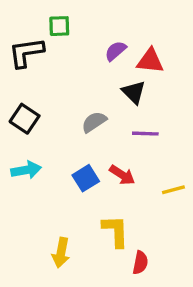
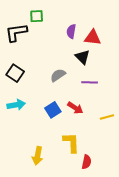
purple semicircle: (116, 51) -> (71, 31), turned -40

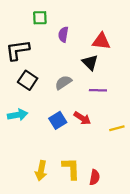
purple semicircle: (71, 31) -> (63, 34), moved
black L-shape: (16, 32) -> (18, 50), moved
black square: (15, 73) -> (28, 80), moved
yellow L-shape: (71, 143) -> (71, 168), moved

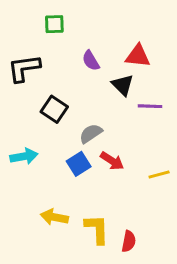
purple semicircle: (63, 34) -> (91, 61), moved, turned -40
black square: (28, 80) -> (54, 109), moved
gray semicircle: (63, 82) -> (91, 134), moved
purple line: (98, 90) -> (150, 106), moved
yellow arrow: (41, 171) -> (54, 217), moved, turned 90

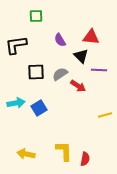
black square: (54, 109) -> (36, 72), turned -36
gray semicircle: (91, 134) -> (60, 74), moved
red arrow: (112, 161) -> (78, 86), moved
blue square: (79, 164) -> (39, 108), moved
yellow arrow: (54, 217) -> (26, 154), moved

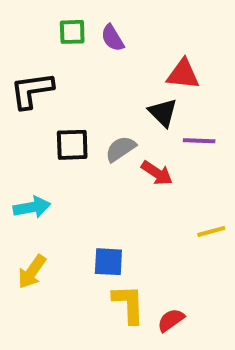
purple semicircle: (60, 40) -> (112, 38), moved
blue square: (39, 108) -> (108, 262), moved, turned 35
yellow arrow: (26, 154) -> (32, 272), moved, turned -66
red semicircle: (85, 159) -> (171, 320), turned -136

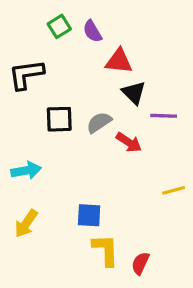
green square: (72, 32) -> (59, 26), turned -30
red triangle: (183, 74) -> (119, 61), moved
red semicircle: (171, 320) -> (140, 263), turned -30

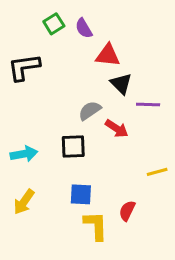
black square: (59, 119) -> (73, 146), moved
red semicircle: (140, 263) -> (127, 211), moved

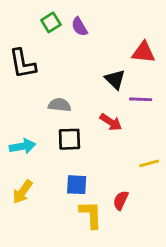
red triangle: (108, 55) -> (143, 52), moved
black L-shape: (24, 67) -> (23, 64), turned -92
gray semicircle: (90, 111) -> (60, 105), moved, turned 40

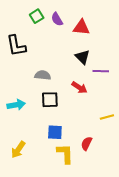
red triangle: (143, 52) -> (81, 27), moved
yellow arrow: (23, 192) -> (18, 150), moved

